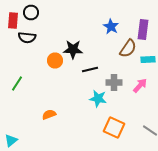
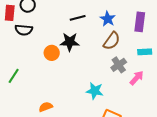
brown semicircle: (128, 48) -> (112, 41), moved
black line: (90, 70) -> (78, 18), moved
gray cross: (114, 82) -> (119, 65), moved, turned -35

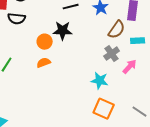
brown semicircle: (112, 41) -> (117, 30), moved
cyan star: (95, 91) -> (100, 81), moved
orange semicircle: (46, 107) -> (44, 63), moved

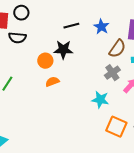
orange semicircle: (44, 63) -> (52, 82), moved
orange square: (104, 109) -> (116, 127), moved

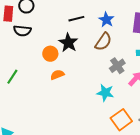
brown semicircle: (117, 49) -> (103, 42), moved
black star: (63, 50) -> (68, 43), turned 30
orange square: (116, 127) -> (121, 120), turned 30

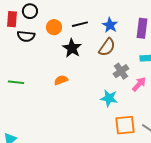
orange circle: (50, 54) -> (54, 27), moved
green line: (12, 77) -> (16, 82), turned 63
orange square: (121, 120) -> (125, 125), turned 30

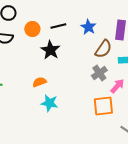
brown semicircle: (107, 47) -> (103, 49), moved
cyan star: (109, 98) -> (49, 103), moved
orange square: (125, 125) -> (103, 106), moved

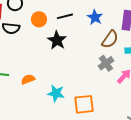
orange semicircle: (39, 82) -> (28, 79), moved
orange square: (103, 106) -> (84, 104), moved

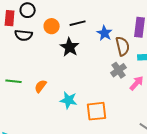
blue star: (95, 17) -> (105, 33), moved
brown semicircle: (110, 39) -> (123, 46), turned -48
orange semicircle: (28, 79) -> (41, 86), turned -32

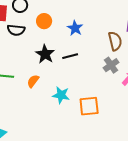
black line: (78, 23) -> (70, 56), moved
blue star: (105, 33) -> (75, 28), moved
black star: (70, 47) -> (45, 54), moved

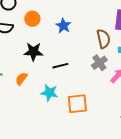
black star: (45, 54) -> (33, 52), turned -30
black line: (70, 56) -> (60, 66), moved

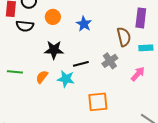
gray cross: (99, 63) -> (110, 61), moved
cyan star: (49, 93) -> (66, 79), moved

